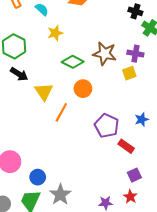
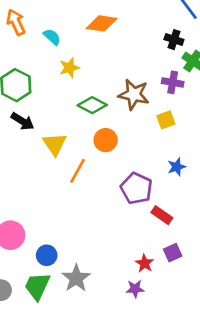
purple cross: (135, 54) -> (173, 82), moved
blue star: (142, 119) -> (177, 167), moved
red star: (130, 197) -> (144, 263), moved

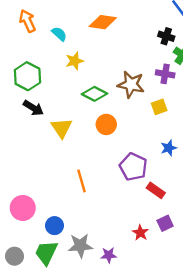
orange line: (77, 171) -> (82, 181), moved, turned -45
gray star: (76, 278) -> (80, 246), turned 30
purple star: (135, 289) -> (109, 255), moved

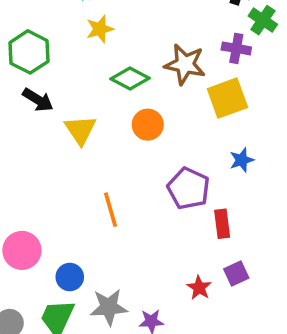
yellow square: (159, 107) -> (227, 98), size x1.6
red rectangle: (156, 190) -> (222, 224), turned 48

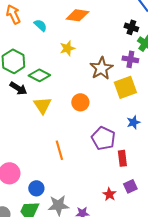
yellow star: (100, 29) -> (67, 48), moved
brown star: (185, 64) -> (101, 68), turned 30
green diamond: (130, 79) -> (39, 75), moved

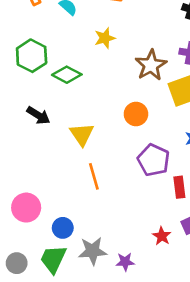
black arrow: (18, 88) -> (38, 115), moved
orange circle: (80, 102) -> (136, 114), moved
yellow triangle: (42, 105) -> (82, 134), moved

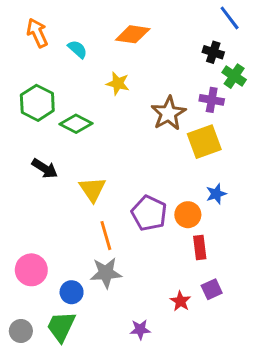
yellow star: (105, 38) -> (118, 83), turned 30
orange circle: (136, 114) -> (188, 215), moved
purple pentagon: (154, 160) -> (149, 213), moved
gray star: (93, 251) -> (106, 273), moved

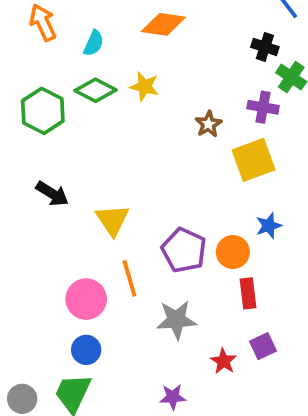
cyan semicircle: (78, 49) -> (94, 43), turned 72
brown star: (168, 113) -> (208, 124), size x0.6
green diamond: (76, 124) -> (96, 90), moved
pink circle: (31, 270) -> (86, 299), moved
gray star: (106, 273) -> (176, 320), moved

